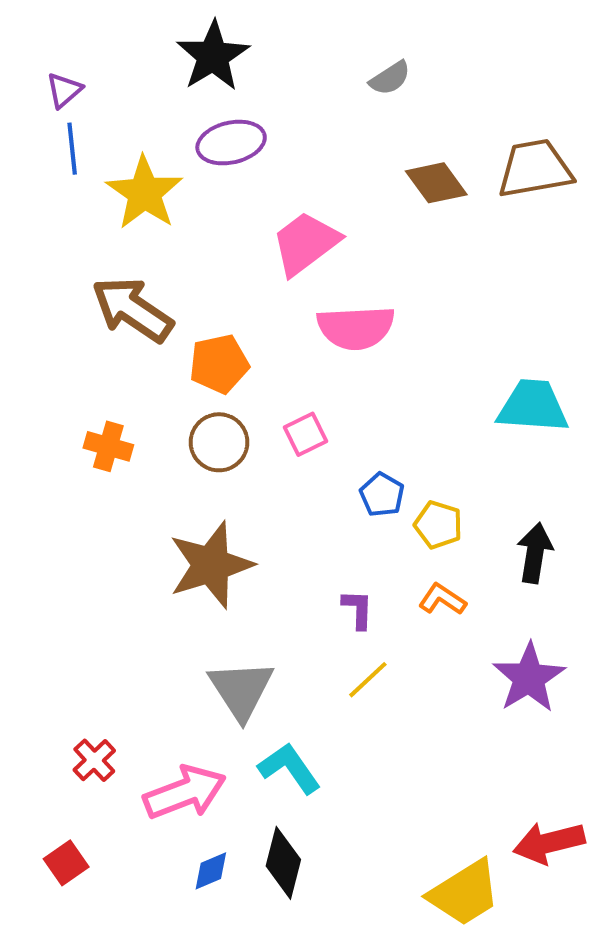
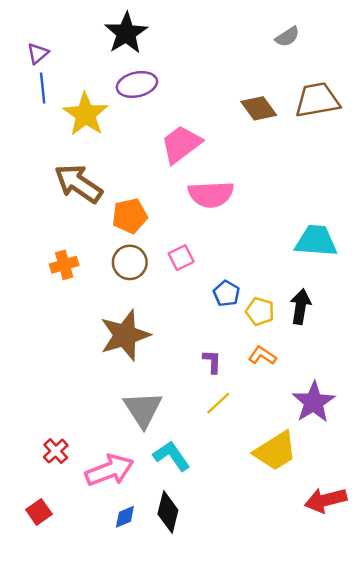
gray semicircle: (390, 78) -> (287, 37), moved
orange cross: (108, 446) -> (64, 265), turned -32
black arrow: (535, 553) -> (301, 307), moved
yellow trapezoid: (464, 893) -> (275, 451), moved

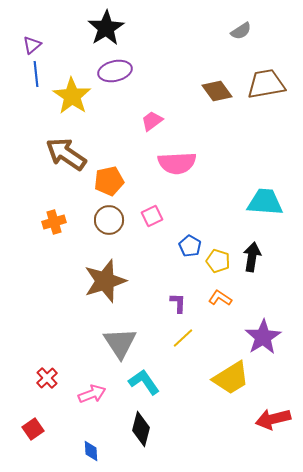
pink trapezoid: (181, 144) -> (152, 121), size x0.6
pink arrow: (109, 470) -> (92, 394), size x0.7
blue diamond: (125, 517) -> (91, 451), moved, turned -70

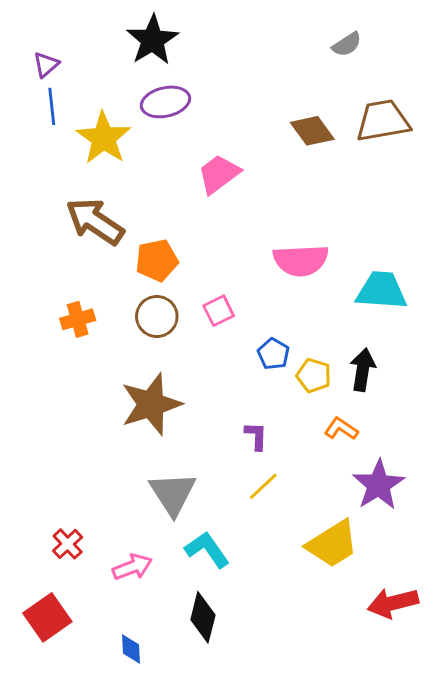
pink trapezoid: (152, 121) -> (219, 174), size x1.4
pink semicircle: (177, 163) -> (301, 260), moved
orange L-shape: (220, 298) -> (341, 429), moved
red square: (33, 429) -> (47, 617), size x1.5

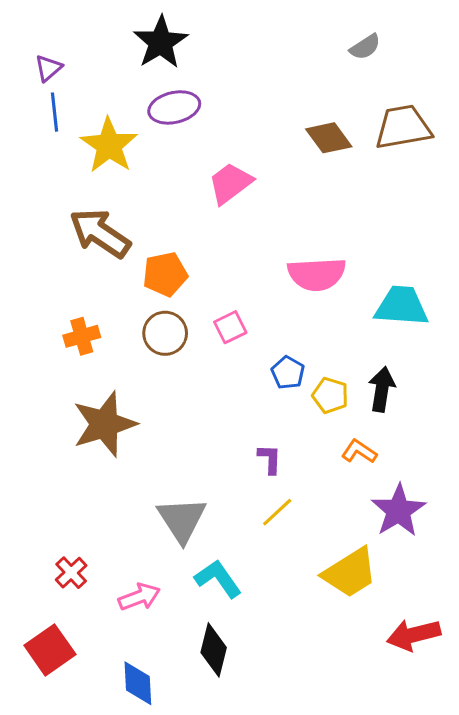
brown star: (151, 404) -> (104, 424), moved
blue diamond: (131, 649) -> (138, 683), size x1.4

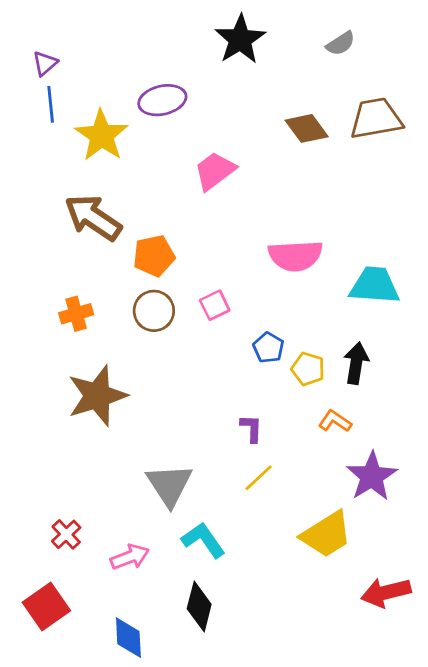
black star: (161, 42) -> (240, 39), moved

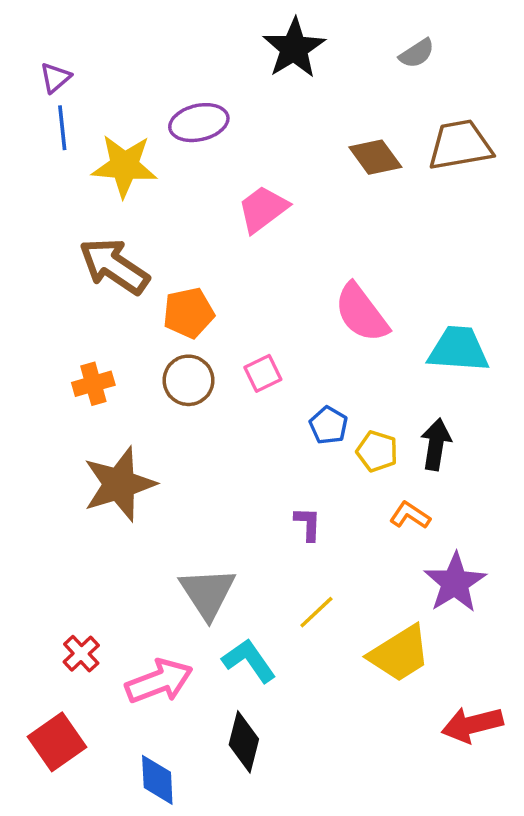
yellow star: (102, 135) -> (124, 166), turned -30
pink semicircle: (295, 256) -> (361, 313), turned 56
yellow line: (259, 478) -> (316, 612), moved
pink arrow: (130, 557) -> (159, 681), size x1.4

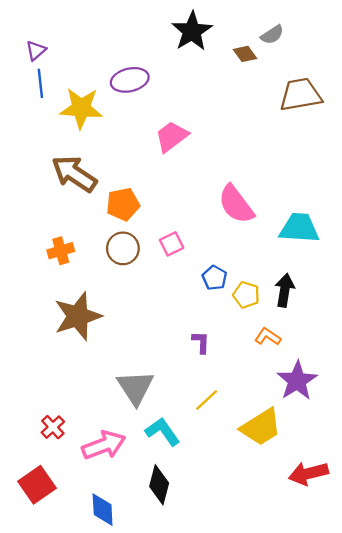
brown diamond: (375, 157) -> (245, 54), moved, size x0.7

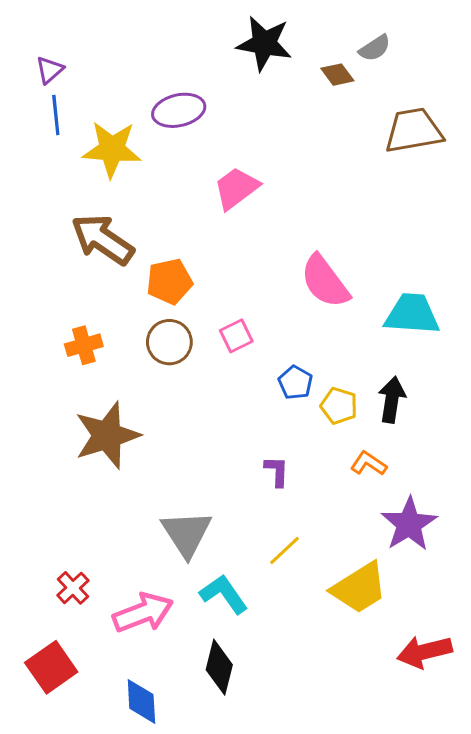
black star: (192, 31) -> (264, 43), turned -30

